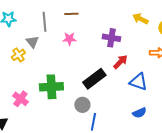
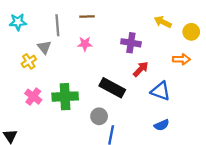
black rectangle: (94, 79) -> (112, 88), turned 65
pink cross: (20, 99) -> (33, 97), moved

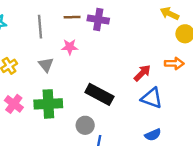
yellow arrow: (163, 22) -> (170, 14), moved
purple cross: (131, 43) -> (98, 20), moved
gray triangle: (44, 47) -> (46, 65), moved
red arrow: (141, 69) -> (142, 73), moved

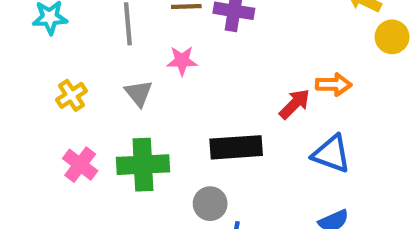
orange arrow: (174, 63) -> (334, 85), moved
red arrow: (142, 73) -> (295, 104), moved
black rectangle: (99, 94) -> (236, 147), turned -32

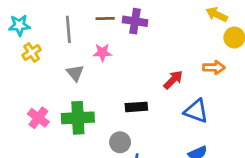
orange arrow: (334, 85) -> (214, 67), moved
yellow cross: (71, 95) -> (32, 53), moved
black rectangle: (236, 147) -> (136, 107), size x0.7

